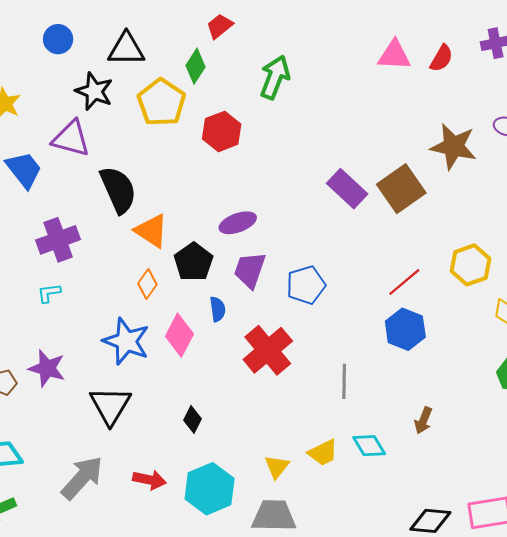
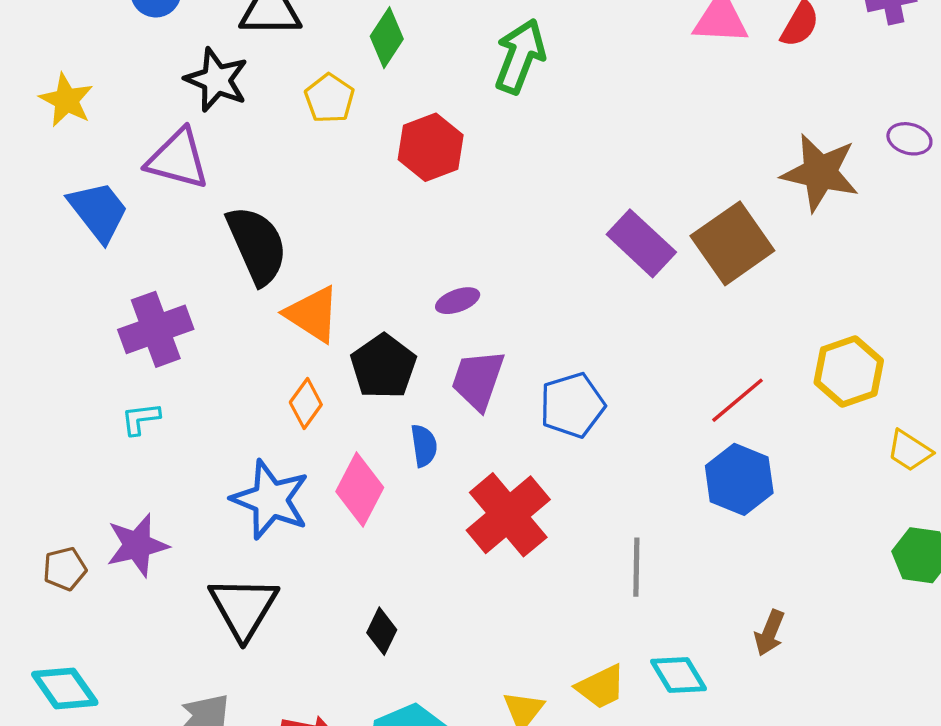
yellow pentagon: (161, 102) -> (329, 98), size x0.6
purple ellipse: (238, 223) -> (458, 301), size x0.7
purple star: (47, 368) -> (137, 545), turned -30

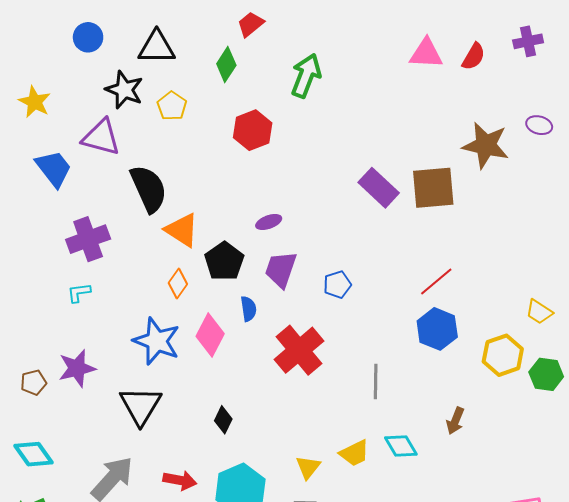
yellow pentagon: (329, 98) -> (172, 106), moved
brown square: (732, 243) -> (433, 188), turned 30
yellow hexagon: (849, 371) -> (503, 355), moved
blue pentagon: (572, 405) -> (337, 285), size x0.7

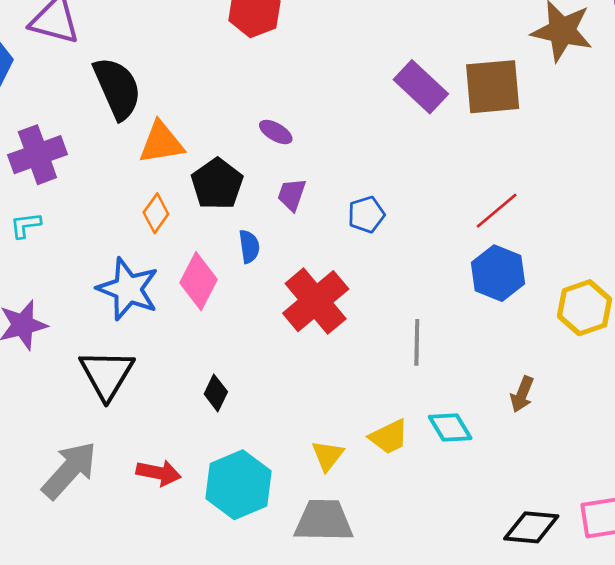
purple ellipse: (269, 222) -> (276, 132), turned 50
orange triangle: (182, 230) -> (161, 143), turned -42
purple trapezoid: (281, 269) -> (292, 195), size x0.7

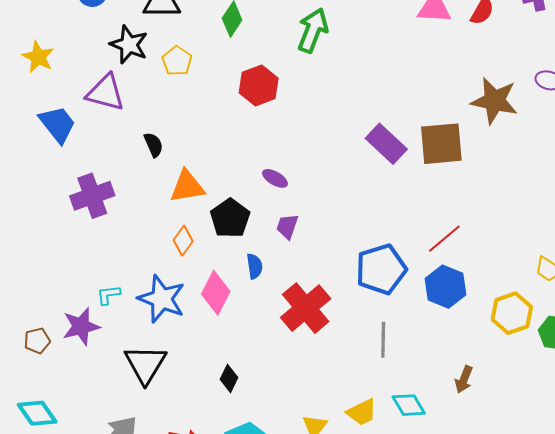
black semicircle: (117, 88) -> (153, 145), size x0.5
blue pentagon: (366, 215) -> (381, 269), moved, size x1.8
cyan L-shape: (25, 225) -> (109, 295), moved

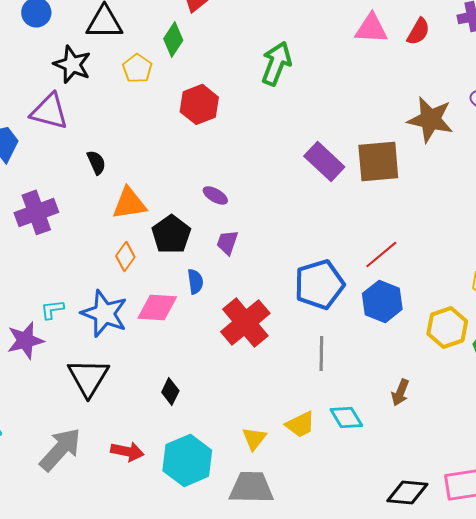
green arrow: (313, 30) -> (276, 63), moved
yellow pentagon: (177, 61) -> (137, 68), moved
pink diamond: (216, 293) -> (157, 307), turned 66

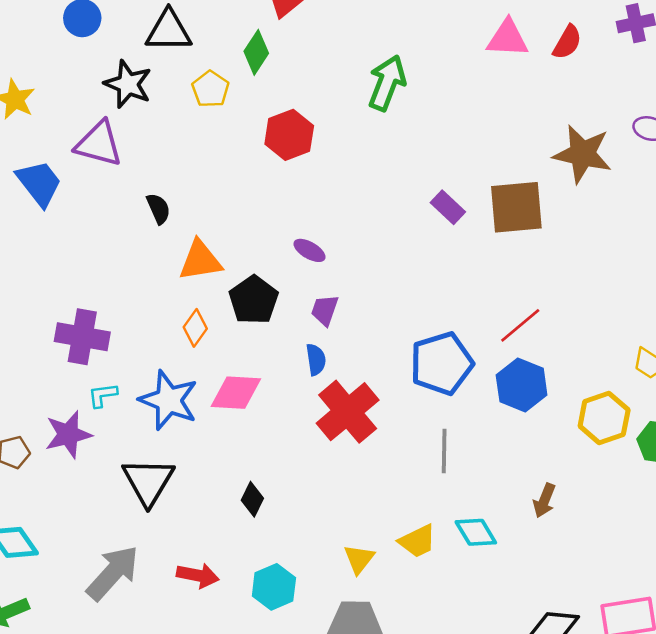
purple rectangle: (324, 161) -> (448, 207), size x0.7
purple cross: (36, 212) -> (82, 337), moved, turned 30
blue semicircle: (195, 281) -> (316, 360), moved
cyan hexagon: (187, 460) -> (274, 587), size x0.7

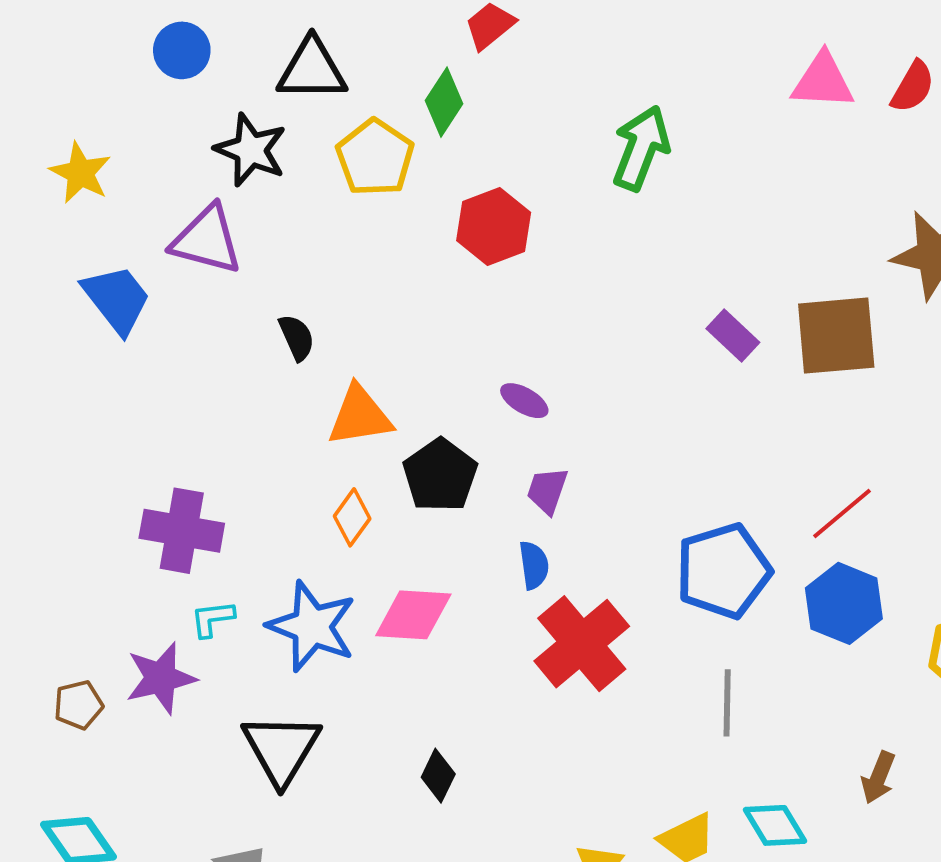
yellow pentagon: (210, 89) -> (375, 158), size x1.4

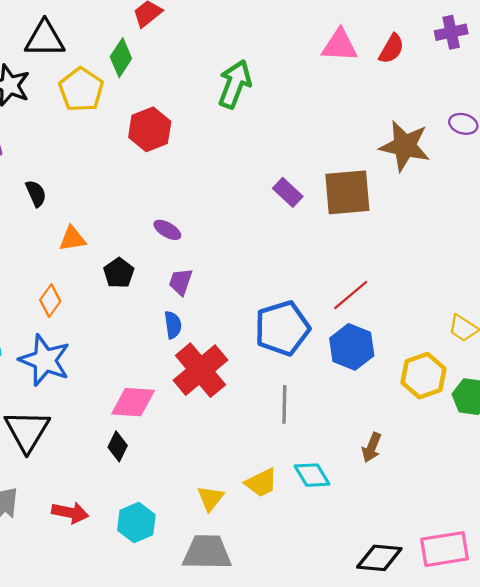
orange triangle: (360, 416) -> (72, 239), size x0.7
black pentagon: (440, 475) -> (119, 273), size x0.7
orange diamond: (352, 517) -> (50, 301), moved
pink diamond: (413, 615) -> (133, 402), moved

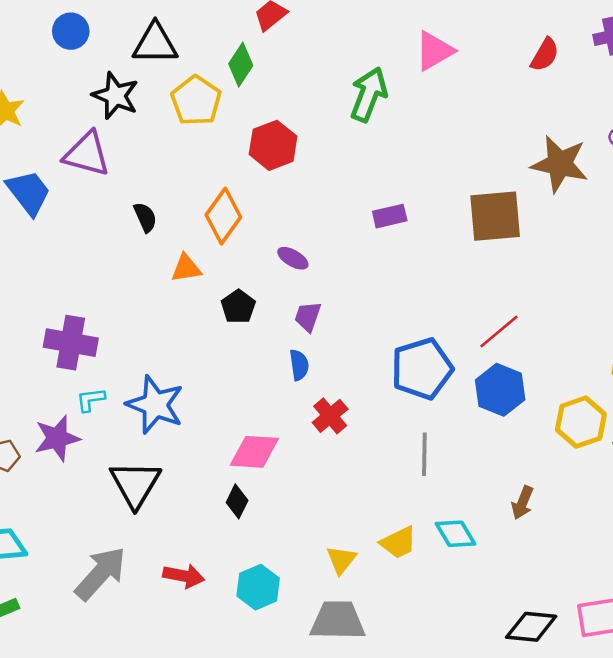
pink triangle: (340, 45) -> (434, 51), moved, turned -33
purple rectangle: (288, 192) -> (390, 216), moved, turned -56
orange diamond: (50, 301) -> (223, 216), moved, size x1.5
red cross: (200, 370) -> (330, 416), size x0.6

